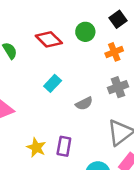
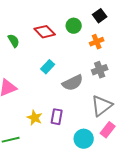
gray semicircle: (84, 103) -> (73, 83), size x1.5

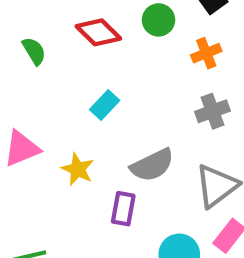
gray semicircle: (73, 83) -> (152, 165), moved
yellow star: (35, 118) -> (78, 169), moved

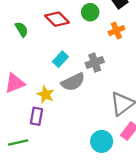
gray cross: (212, 111) -> (95, 63), moved
gray semicircle: (152, 165) -> (73, 82), moved
purple rectangle: (123, 209) -> (36, 116), moved

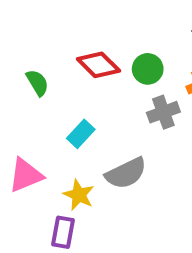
green circle: (90, 12) -> (148, 69), moved
cyan rectangle: (60, 59) -> (81, 134), moved
gray cross: (95, 63) -> (163, 112), moved

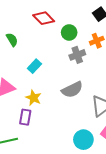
red diamond: (98, 65) -> (44, 18), moved
gray semicircle: (126, 173) -> (72, 90), moved

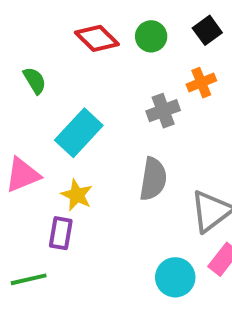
green circle: (69, 32) -> (151, 36), moved
cyan rectangle: (34, 66) -> (79, 133), size x1.6
gray semicircle: (72, 90) -> (153, 179), turned -55

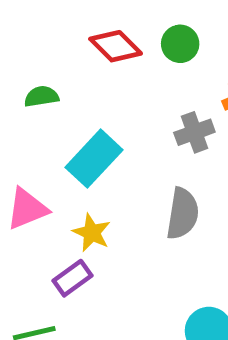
green semicircle: (35, 81) -> (41, 96), turned -68
purple rectangle: (61, 233) -> (73, 278), turned 44

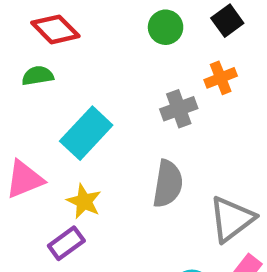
red diamond: (116, 46) -> (55, 29), moved

